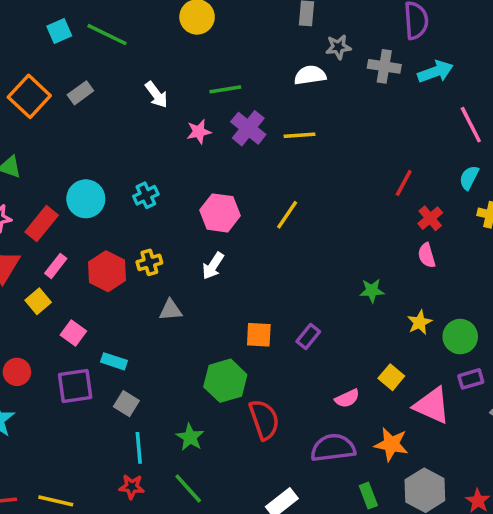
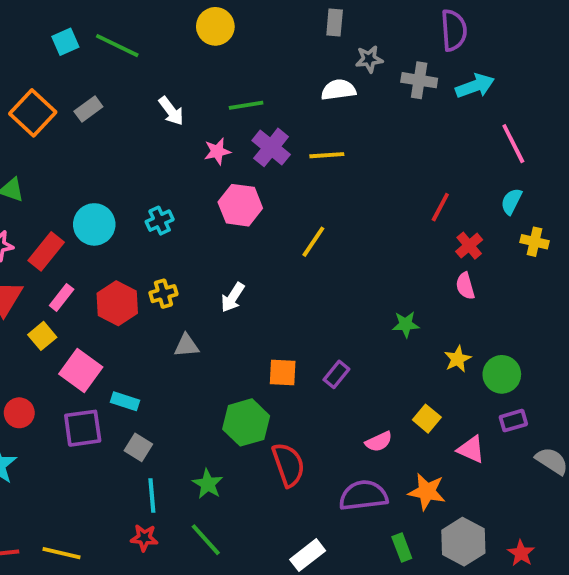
pink hexagon: (220, 213) -> (240, 205), moved
pink square: (73, 333) -> (81, 371), size x1.5
pink triangle: (432, 405) -> (471, 449), size x0.7

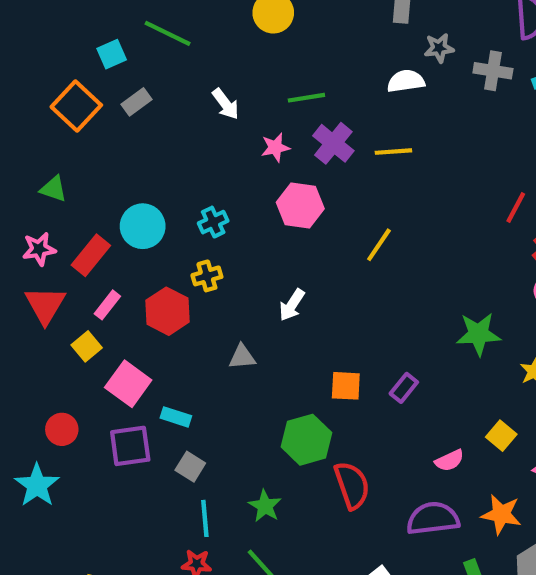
cyan square: (65, 42) -> (112, 54), moved
yellow cross: (163, 294) -> (207, 276), moved
green star: (406, 324) -> (478, 334), size x1.5

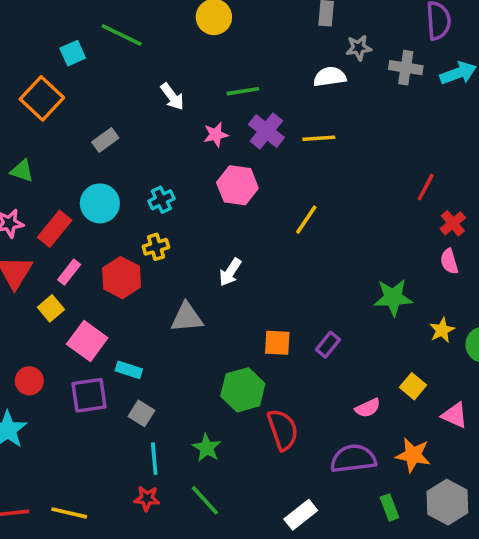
gray rectangle: (136, 102) -> (105, 140), moved
gray triangle: (242, 357) -> (187, 317), size x1.4

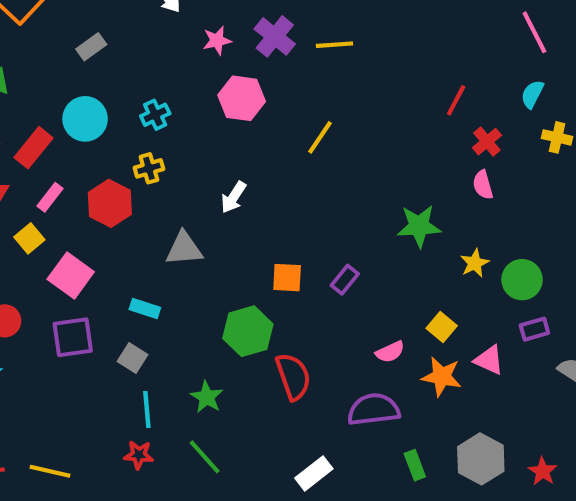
cyan rectangle: (129, 370) -> (145, 308), moved
orange star: (413, 455) -> (442, 377), moved

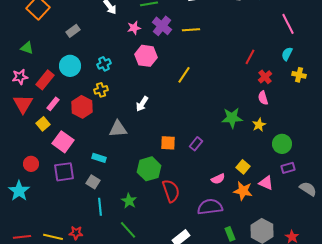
yellow star: (475, 263) -> (259, 125), moved
red star: (139, 455) -> (76, 233), moved

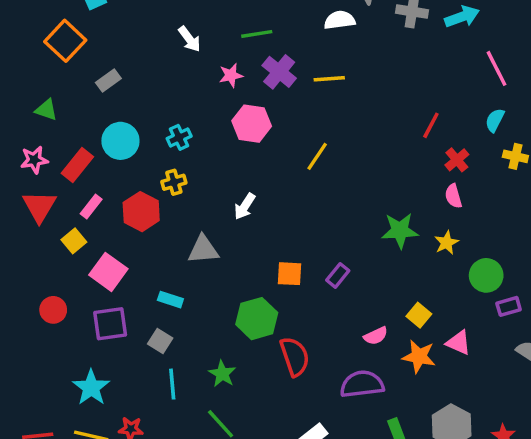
gray rectangle: (73, 31) -> (108, 80), moved
purple rectangle: (288, 168) -> (509, 306), moved
cyan star: (19, 191) -> (91, 388), moved

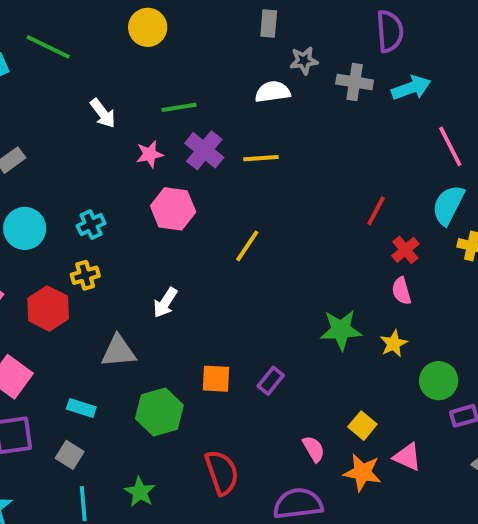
cyan semicircle: (495, 120) -> (448, 205), size x1.5
green hexagon: (257, 319) -> (159, 412), moved
pink semicircle: (376, 336) -> (314, 449), turned -95

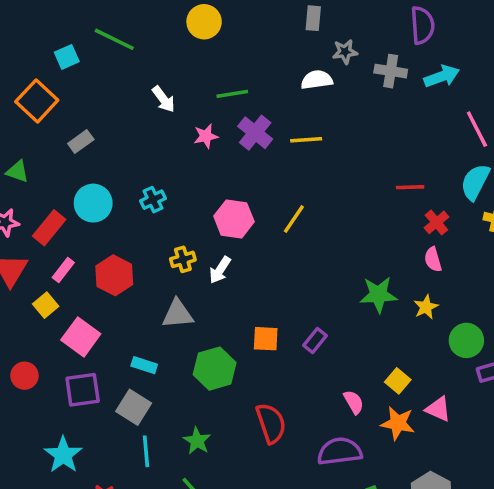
pink hexagon: (173, 209) -> (234, 219), moved
red line: (376, 211) -> (410, 187), turned 60
yellow cross: (85, 275) -> (183, 259), moved
gray square: (70, 455) -> (134, 407), size x1.4

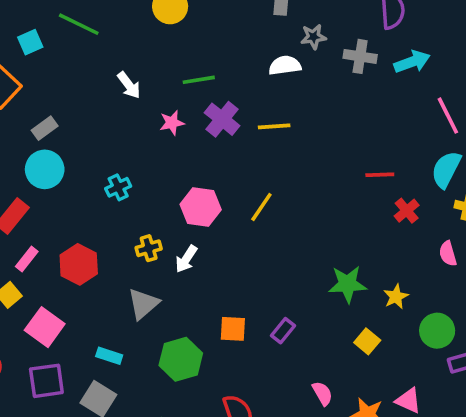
cyan circle: (93, 203) -> (45, 169), moved
pink semicircle: (433, 259) -> (448, 254), moved
gray triangle: (178, 314) -> (143, 304), turned -36
yellow square: (398, 381) -> (367, 341), moved

